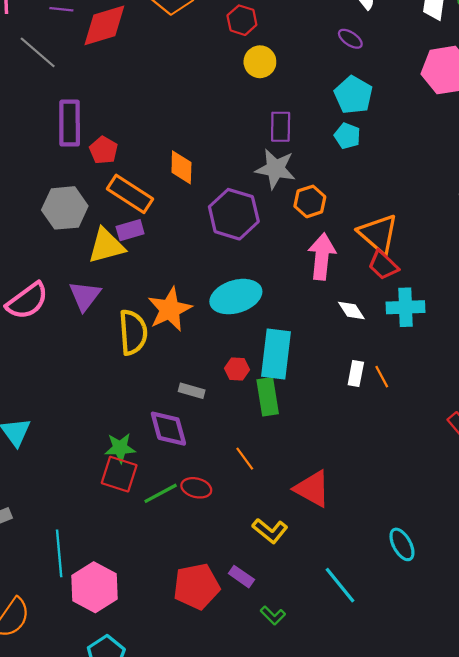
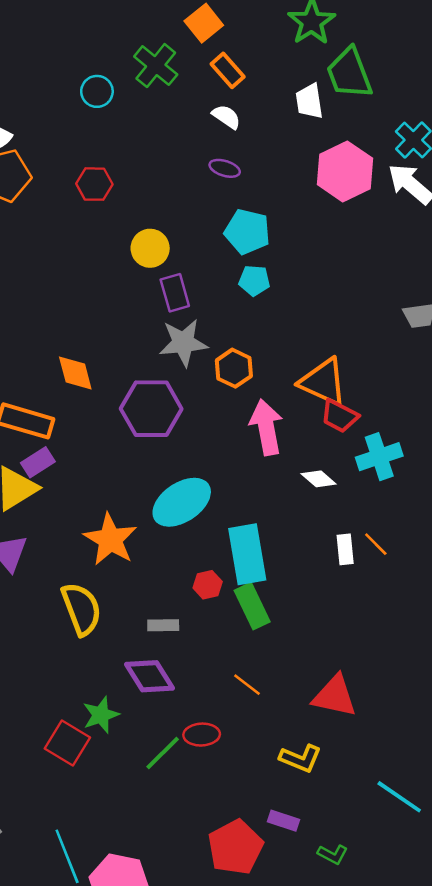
yellow circle: (260, 62) -> (150, 248), moved
yellow semicircle: (133, 332) -> (81, 609), moved
red square: (119, 474) -> (67, 743), moved, turned 30

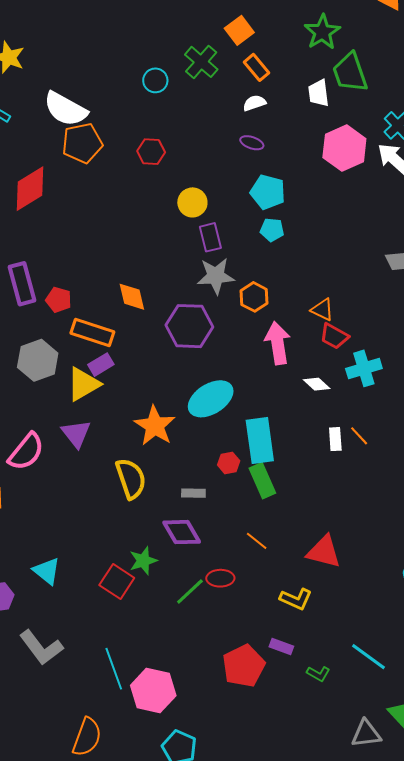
white semicircle: (226, 117) -> (254, 103), turned -55
orange triangle: (323, 382) -> (322, 310), size x0.6
cyan line: (399, 797) -> (369, 657), moved

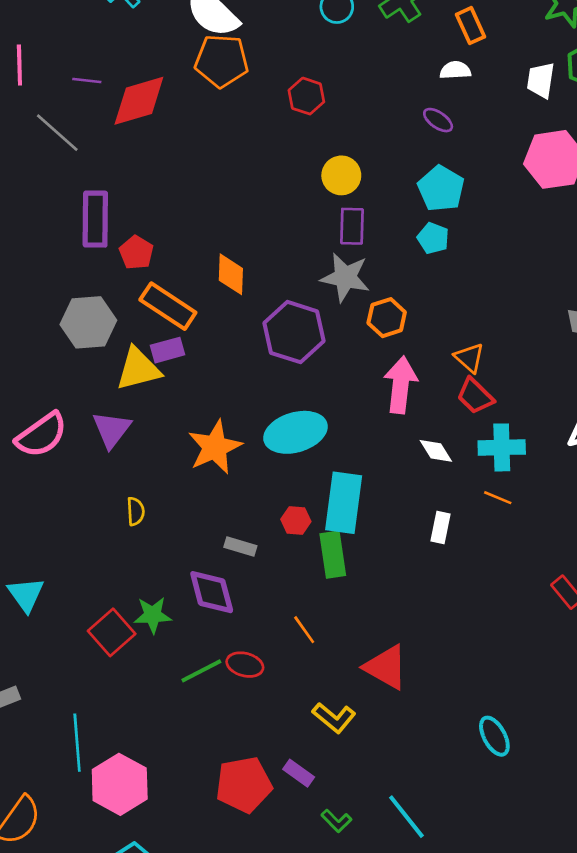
orange line: (359, 436) -> (498, 498), moved, turned -40
yellow semicircle: (131, 479) -> (136, 511), moved, size x0.5

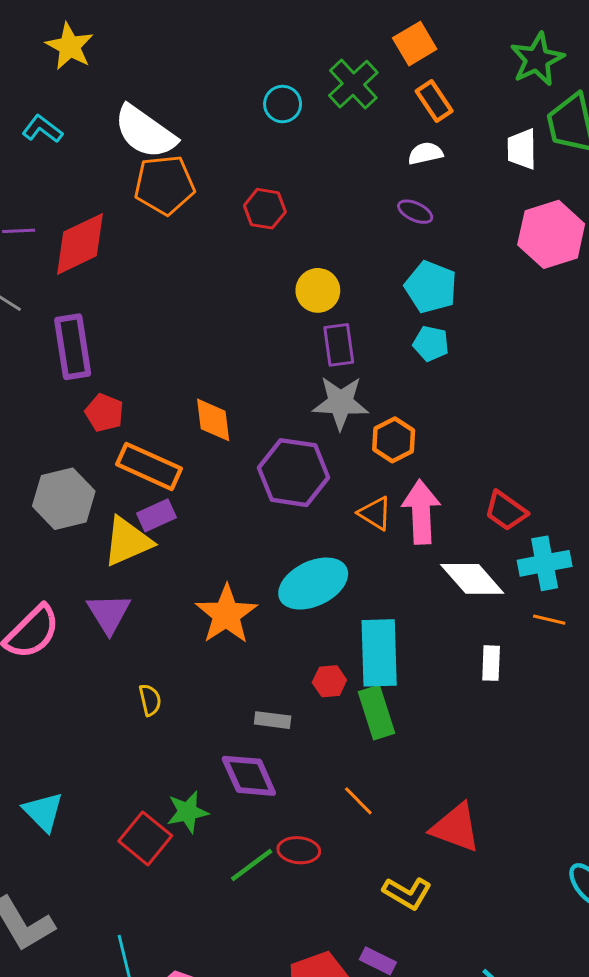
purple rectangle: (95, 219) -> (73, 347), moved
orange triangle: (469, 358) -> (375, 513), moved
white diamond: (436, 451) -> (472, 579), size x1.6

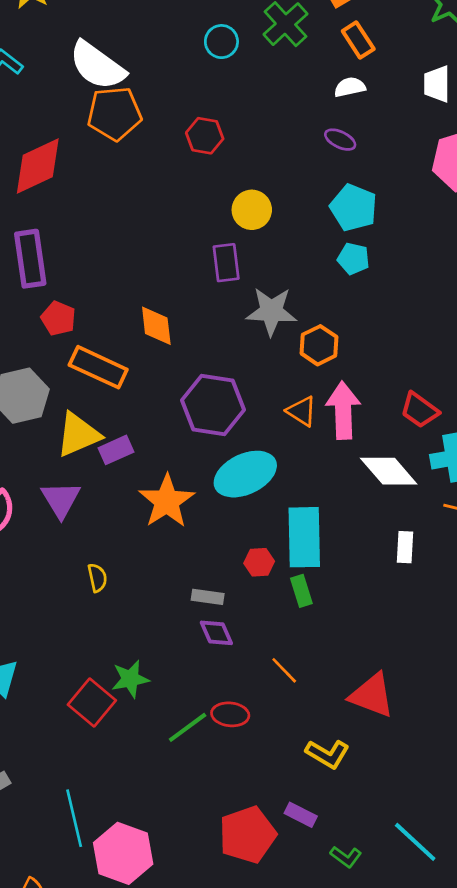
purple rectangle: (339, 345) -> (226, 263), moved
purple hexagon: (294, 473) -> (213, 405), moved
purple rectangle: (156, 515) -> (116, 450), moved
green rectangle: (376, 713) -> (301, 591), size x0.7
purple diamond: (249, 776) -> (216, 633), moved, size x0.7

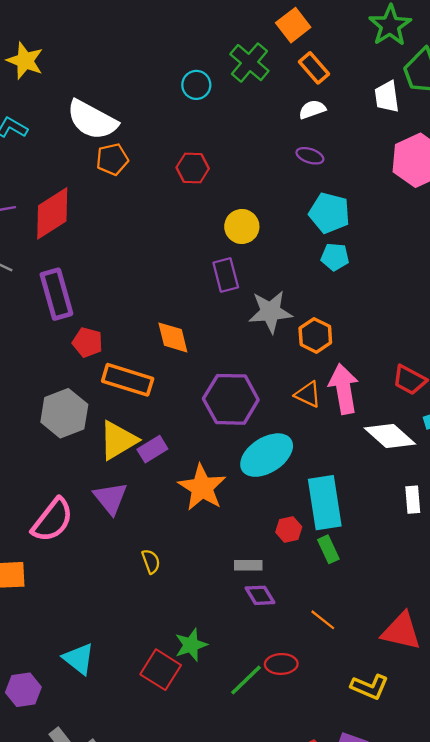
orange pentagon: (114, 113) -> (112, 159), size x0.7

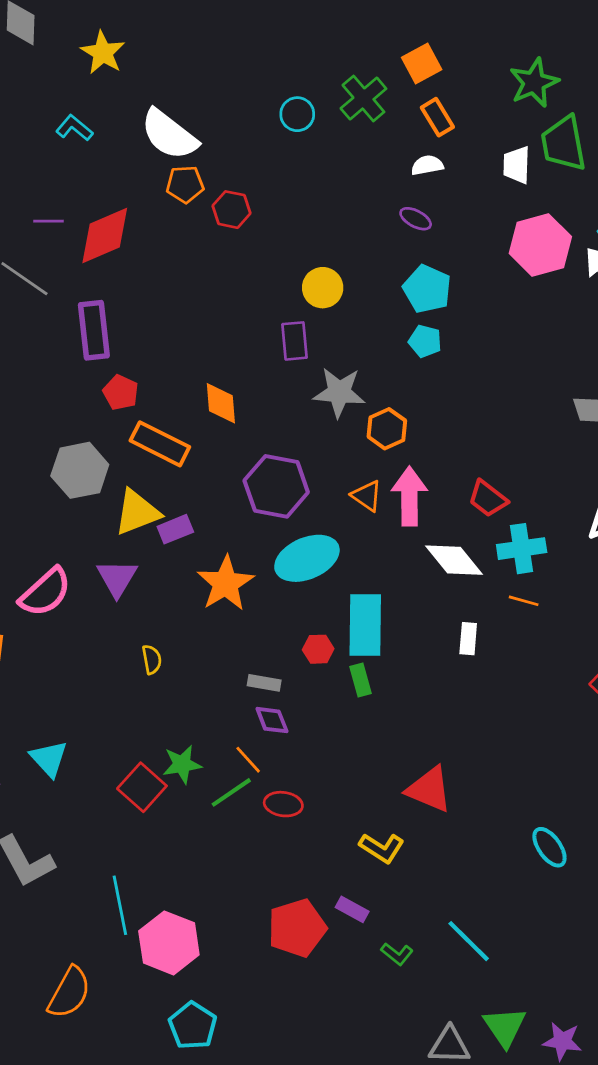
red hexagon: (193, 168) -> (231, 210), moved
orange line: (323, 620) -> (248, 760), moved
green line: (246, 680) -> (231, 792), moved

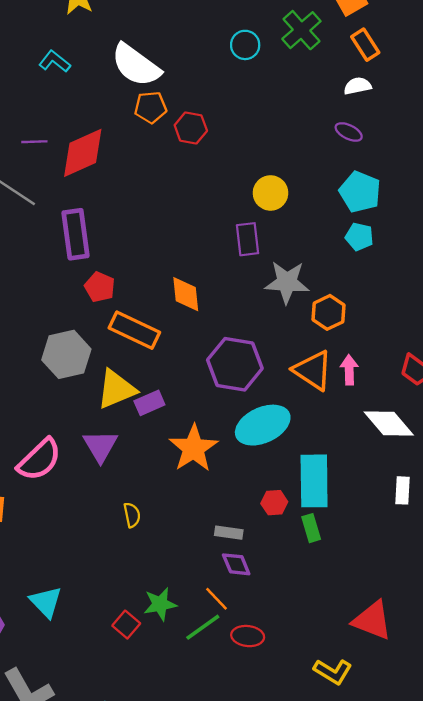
orange triangle: (367, 496) -> (313, 370), size x1.5
pink arrow: (409, 496) -> (349, 370), size x0.6
red square: (142, 787) -> (126, 625), size x0.7

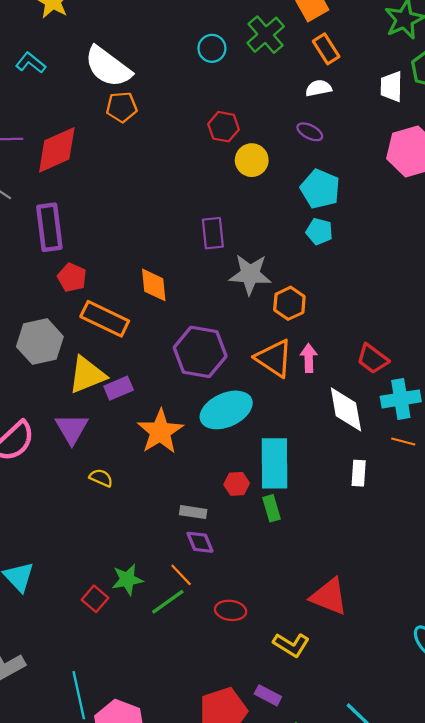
red hexagon: (191, 128) -> (224, 127), moved
yellow circle: (270, 193) -> (252, 160), moved
white diamond: (389, 424) -> (346, 409), turned 30
yellow semicircle: (132, 515) -> (101, 478), moved, turned -55
red ellipse: (248, 636) -> (231, 610), moved

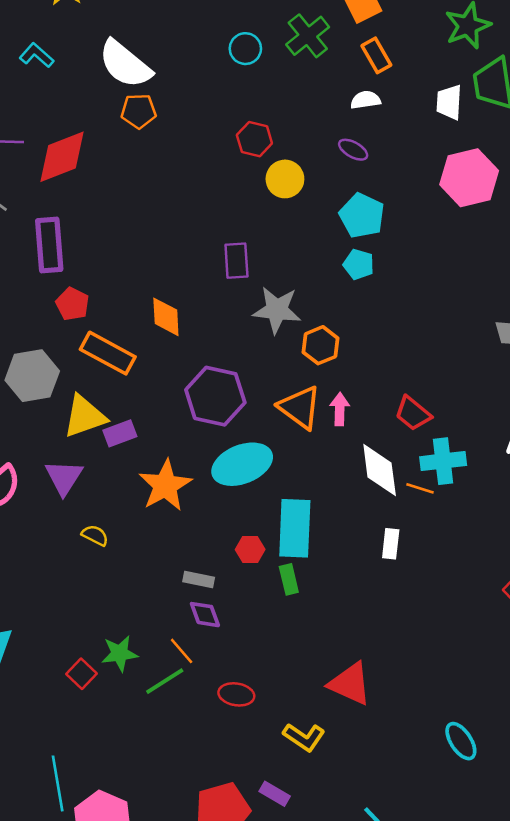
orange line: (403, 442) -> (420, 488), moved

